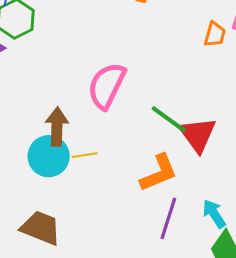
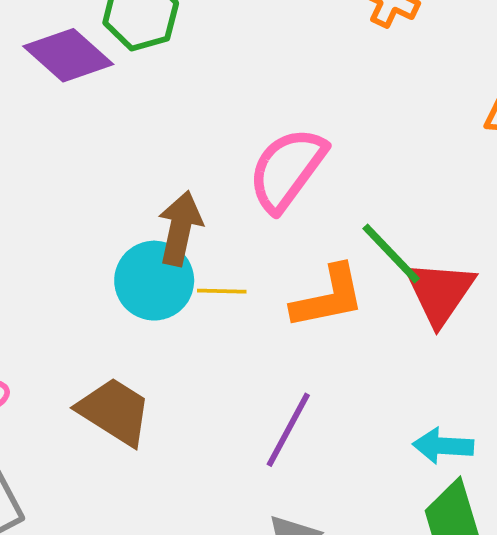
orange L-shape: (159, 173) -> (328, 297), moved
cyan arrow: (214, 214) -> (443, 446), turned -64
purple line: (168, 218) -> (288, 430), moved

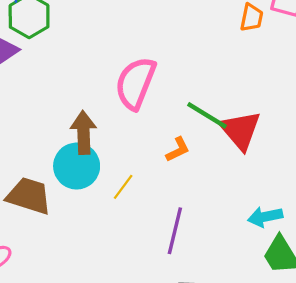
yellow line: (222, 291) -> (123, 187), moved, turned -40
orange L-shape: (328, 297) -> (178, 150), size x0.6
brown trapezoid: (114, 411) -> (29, 196), moved

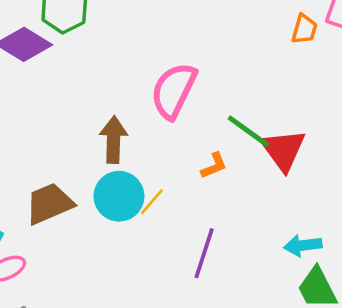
cyan circle: (77, 166) -> (119, 196), moved
brown trapezoid: (29, 196) -> (49, 204), turned -45

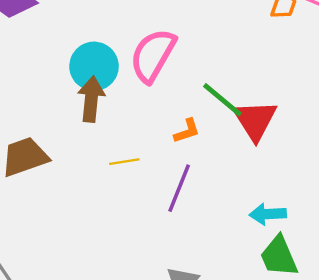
cyan circle: (119, 196) -> (94, 66), moved
yellow line: (152, 202) -> (124, 162), turned 36
purple line: (204, 253) -> (179, 188), moved

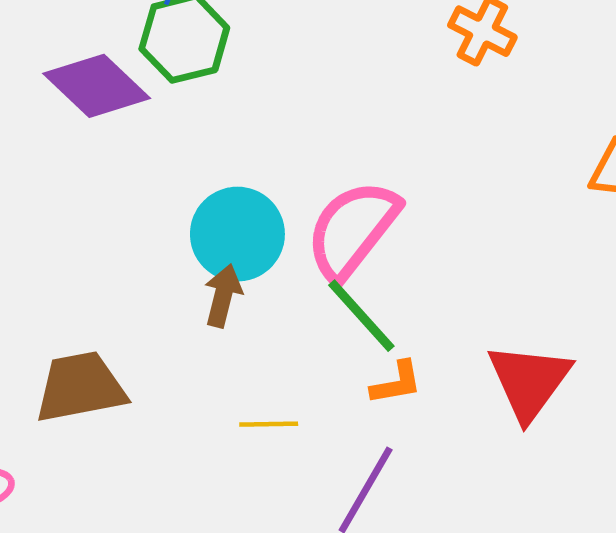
brown arrow: (91, 99) -> (223, 296), size x0.7
green line: (222, 100) -> (361, 316), moved

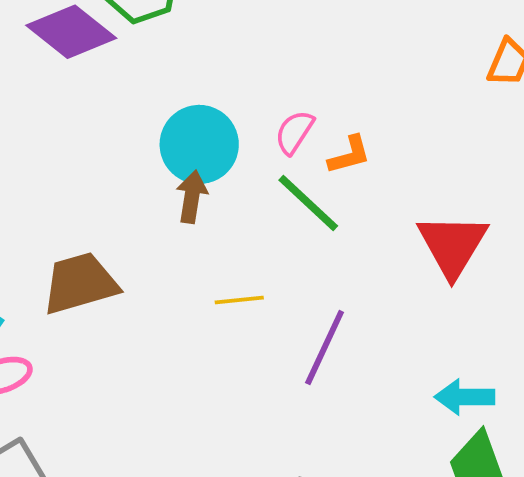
pink semicircle: (352, 230) -> (294, 132), size x0.5
orange L-shape: (396, 383) -> (349, 155), moved

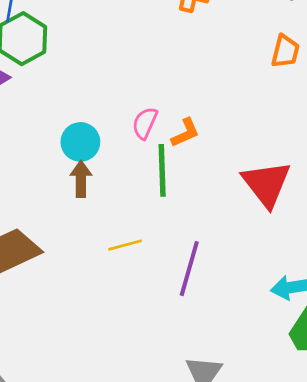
cyan circle: (199, 144) -> (80, 142), size x0.7
green line: (308, 203) -> (162, 170), turned 54

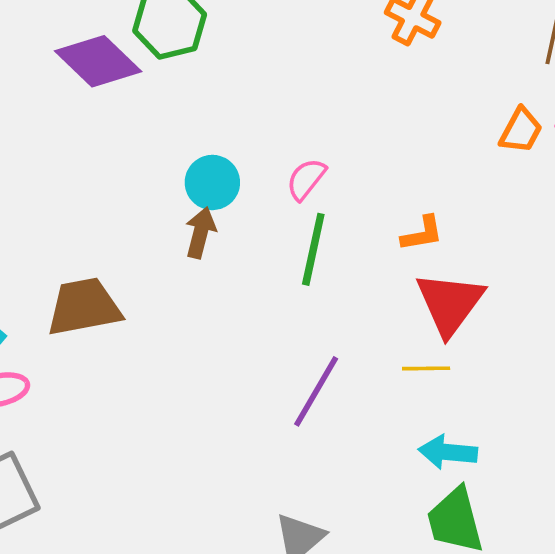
orange L-shape: (185, 133) -> (422, 234), moved
yellow line: (125, 245) -> (426, 368), moved

